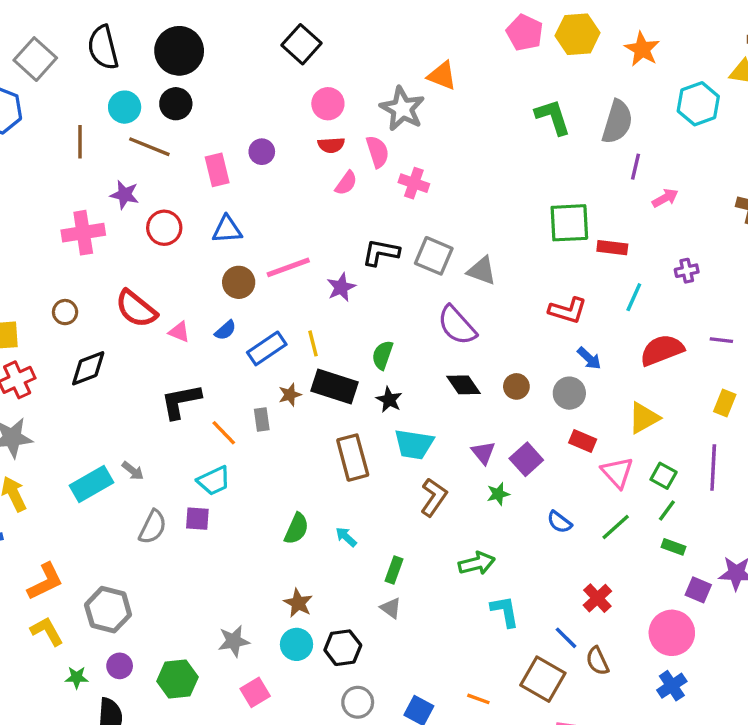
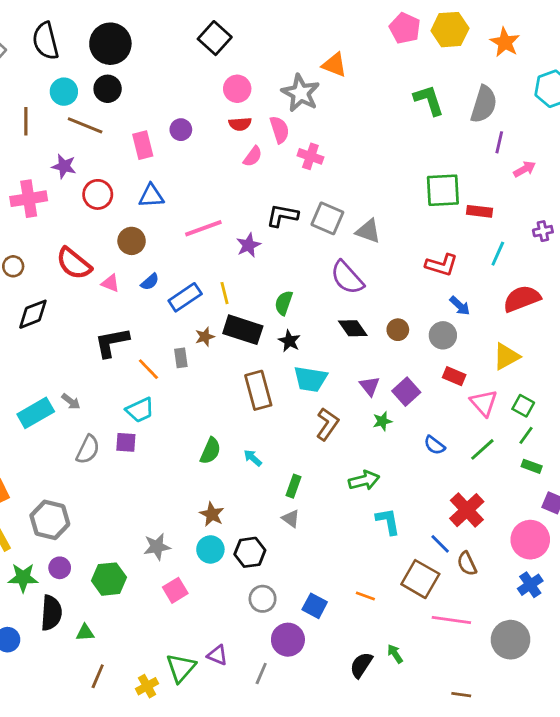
brown circle: (239, 282) -> (132, 241), moved
red cross: (597, 598) -> (467, 510), size x1.4
green star: (77, 677) -> (23, 578), size x1.5

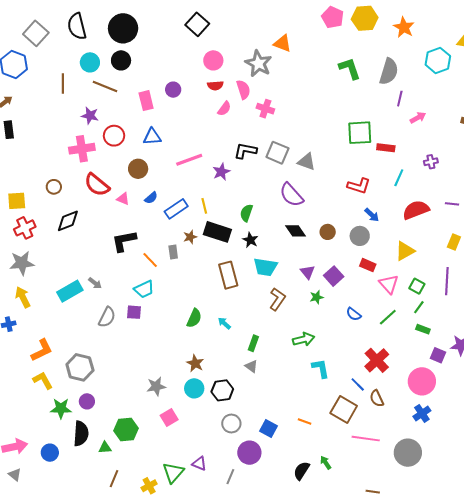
pink cross: (29, 199) -> (82, 149), moved
green hexagon: (109, 579) -> (126, 430), moved

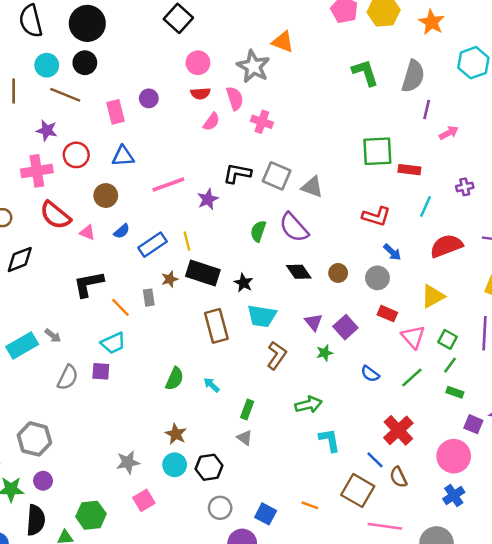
green semicircle: (246, 213) -> (258, 231), moved

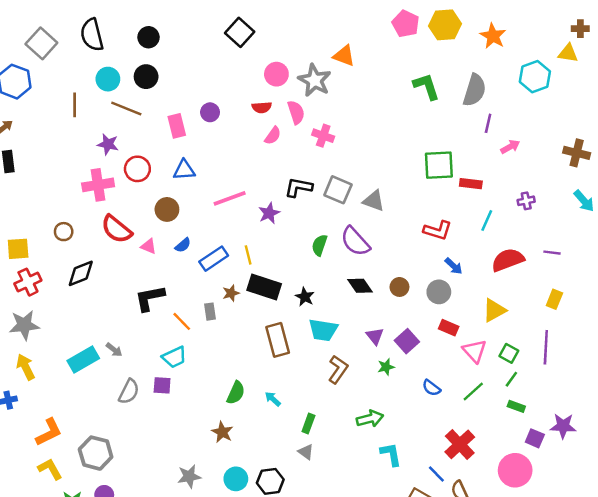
black circle: (87, 23) -> (148, 37), size x0.6
pink circle: (198, 63) -> (276, 74), moved
brown star: (176, 434) -> (222, 432), moved

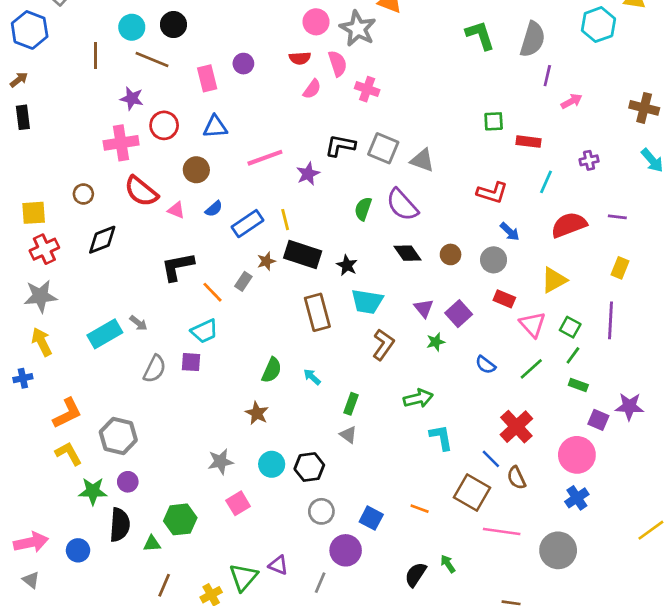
green square: (439, 165) -> (494, 121), size x0.6
gray rectangle: (210, 312) -> (243, 281), turned 42

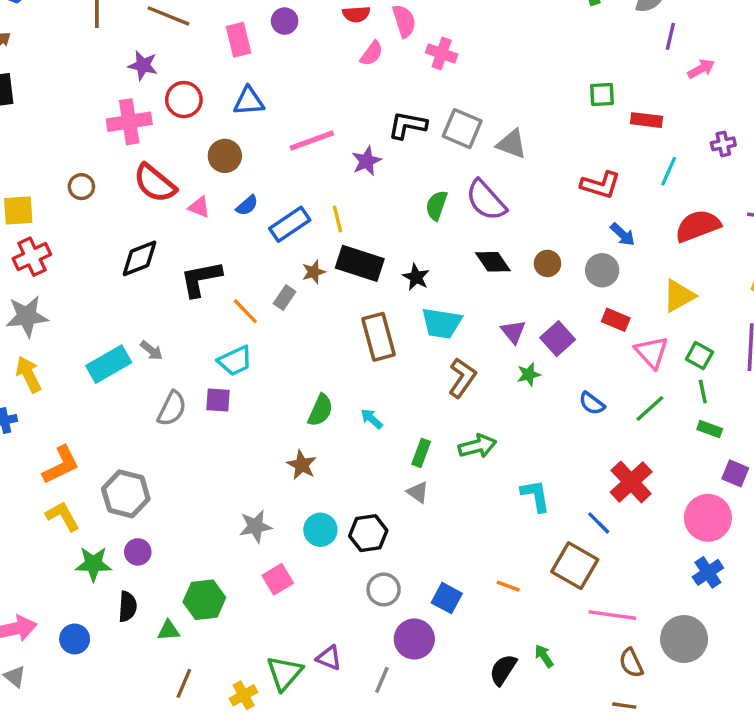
black diamond: (102, 240) -> (139, 258), moved
green line: (573, 355) -> (703, 391), turned -48
green arrow: (418, 398) -> (477, 446), moved
brown semicircle: (516, 478) -> (631, 663), moved
black semicircle: (120, 525) -> (128, 607), size x0.7

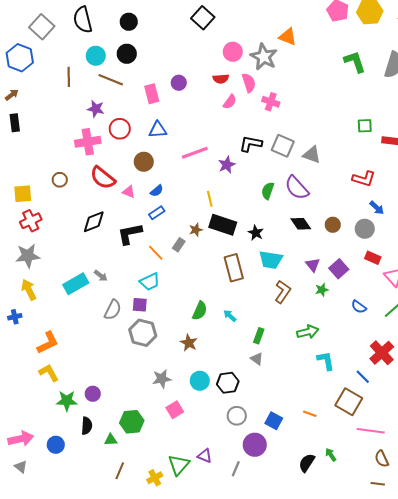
blue rectangle: (290, 224) -> (157, 213), moved, size x0.7
green arrow: (477, 446) -> (308, 332), moved
gray hexagon: (126, 494) -> (143, 333), moved

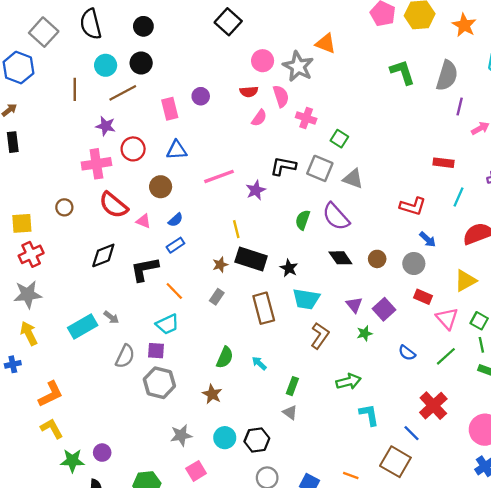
brown line: (111, 80) -> (123, 93), turned -50
green square: (365, 126) -> (339, 139), moved, turned 35
gray rectangle: (179, 245) -> (217, 297), moved

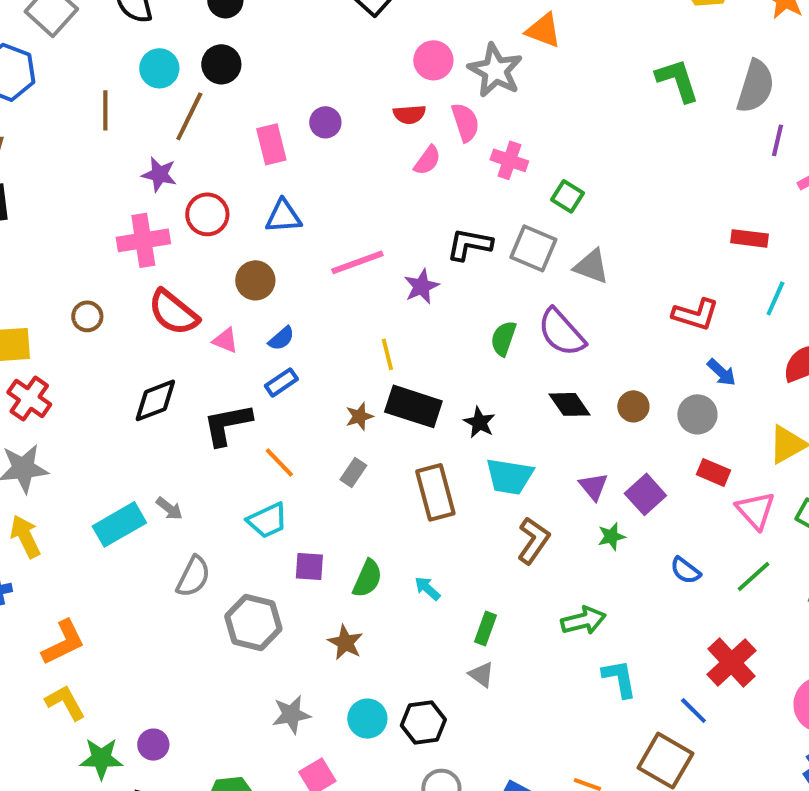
brown line: (123, 93) -> (189, 116), turned -36
red cross: (31, 254) -> (29, 398), turned -30
purple square: (156, 351) -> (309, 566), moved

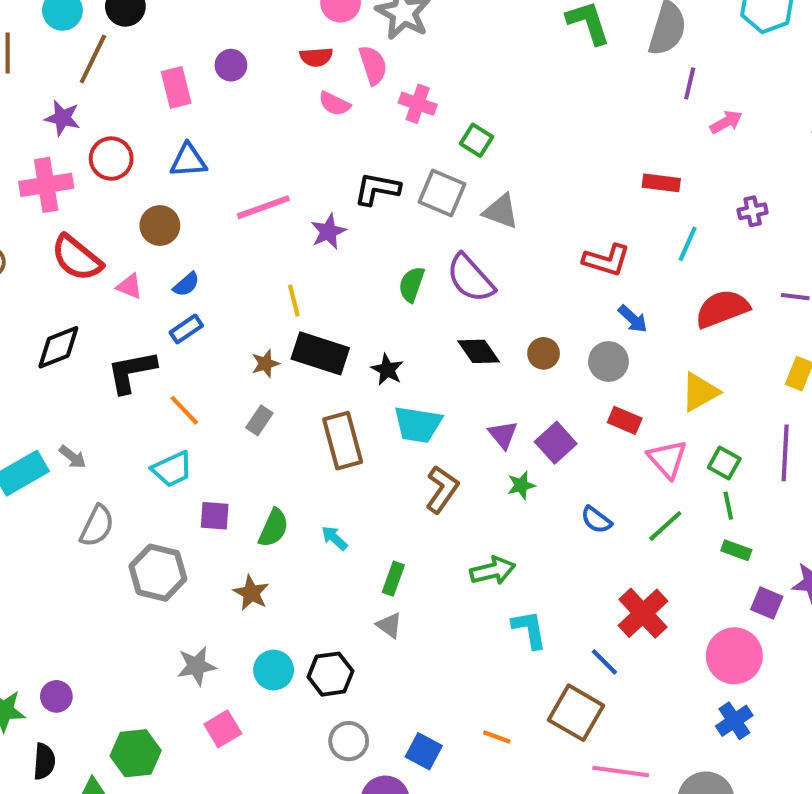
pink semicircle: (427, 160) -> (334, 104), turned 80

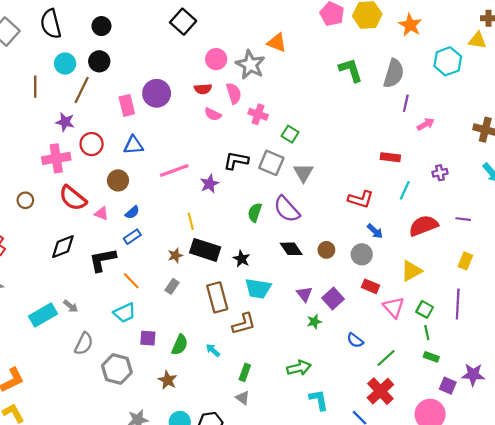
purple circle: (231, 65) -> (157, 93), size x1.6
gray triangle: (501, 211) -> (303, 173), turned 40
brown L-shape: (442, 489) -> (244, 324), moved, turned 40
green line: (665, 526) -> (386, 358), moved

